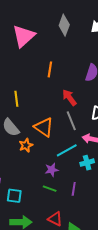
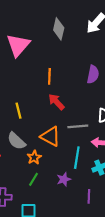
red arrow: (69, 98) -> (56, 102), moved
gray line: (71, 121) -> (78, 126), turned -66
cyan line: (67, 150) -> (77, 158), turned -45
green line: (50, 189) -> (34, 179), moved, turned -72

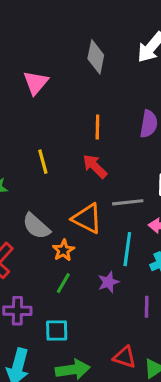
pink triangle: (18, 45) -> (36, 83), size x0.7
orange line: (49, 76) -> (97, 127), moved
yellow line: (18, 111) -> (43, 162), moved

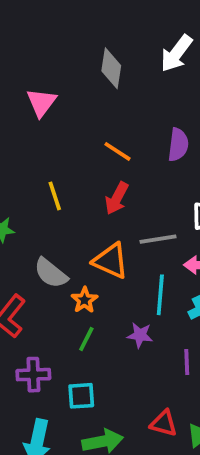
orange line: (97, 127) -> (118, 151), turned -55
red arrow: (95, 166) -> (117, 198), turned -104
purple star: (108, 282) -> (140, 335), turned 30

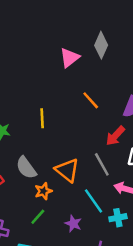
pink triangle: (41, 102) -> (70, 58), moved
red arrow: (117, 198) -> (115, 136), moved
gray line: (158, 239) -> (102, 164), turned 55
cyan line: (160, 295) -> (94, 201), turned -55

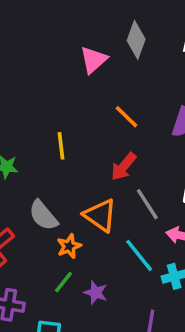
red arrow: (115, 136) -> (124, 167), moved
purple star: (73, 224) -> (96, 293), moved

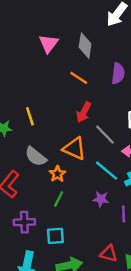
gray diamond: (136, 40) -> (85, 46), moved
yellow line: (61, 146) -> (30, 116), moved
purple star: (96, 293) -> (101, 199), moved

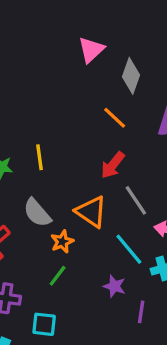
pink triangle: (49, 44) -> (91, 50), moved

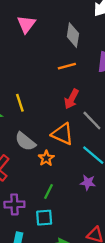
pink triangle: (91, 50) -> (26, 24), moved
orange line: (115, 118) -> (67, 66), turned -48
green line: (58, 276) -> (49, 192), moved

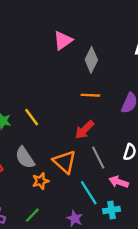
gray diamond: (73, 35) -> (91, 60), moved
yellow line: (20, 103) -> (32, 117), turned -36

